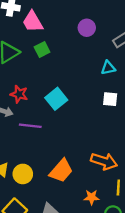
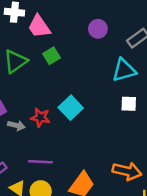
cyan triangle: (108, 68) -> (124, 70), size x1.5
red star: (19, 94) -> (40, 118), moved
purple line: (30, 126) -> (41, 162), moved

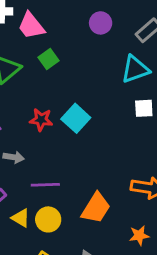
red star: (40, 118) -> (41, 120), moved
gray arrow: (16, 125) -> (14, 157), moved

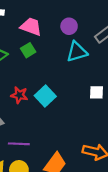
pink trapezoid: (31, 26) -> (31, 27), moved, turned 145
cyan triangle: (135, 69) -> (77, 52), moved

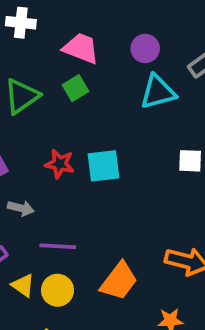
cyan square: (45, 96) -> (103, 166), turned 36

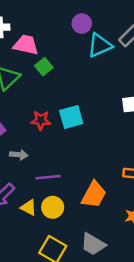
pink trapezoid: (81, 48) -> (26, 45), moved
purple circle: (145, 48) -> (82, 24), moved
cyan triangle: (158, 92) -> (100, 45), moved

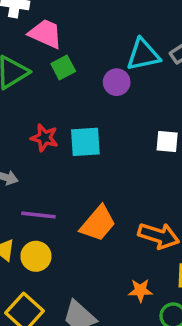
purple circle: (82, 24) -> (117, 82), moved
orange trapezoid: (94, 195) -> (98, 224), moved

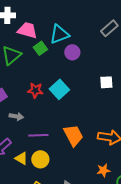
cyan triangle: (143, 55) -> (59, 34), moved
cyan square: (85, 142) -> (59, 89), turned -30
orange trapezoid: (98, 224) -> (73, 135), turned -60

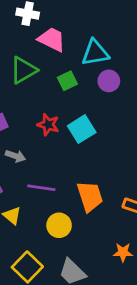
green square: (40, 48) -> (67, 81), moved
yellow circle: (40, 159) -> (59, 225), moved

